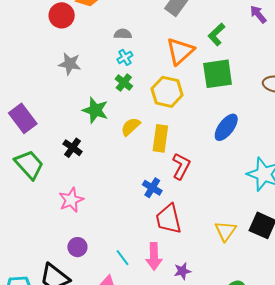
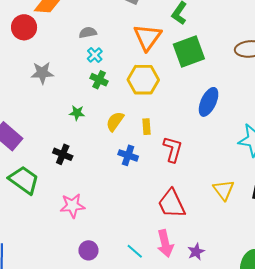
green star: (95, 110) -> (77, 113), size x0.6
yellow rectangle: (160, 138) -> (147, 127), size x0.6
blue cross: (152, 188) -> (128, 155), moved
pink star: (71, 200) -> (72, 206), turned 30
yellow triangle: (226, 231) -> (224, 190), moved

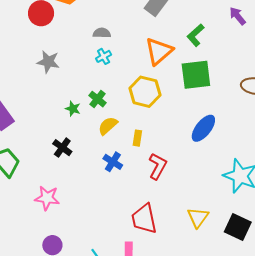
green cross: (99, 80) -> (97, 99), moved
black cross: (63, 154) -> (62, 148), moved

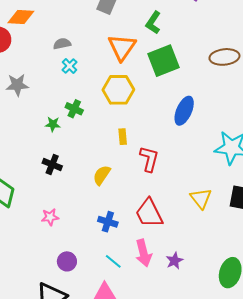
yellow semicircle: (108, 126) -> (102, 175), moved
blue cross: (113, 162) -> (108, 222), moved
pink star: (47, 198) -> (50, 217), size x0.7

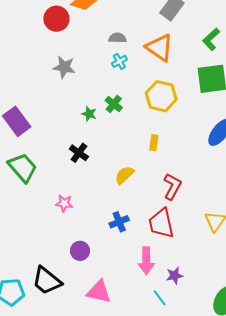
orange triangle: (122, 47) -> (160, 48), moved, turned -44
red L-shape: (149, 159) -> (172, 186), moved
blue cross: (108, 222) -> (119, 222), turned 36
purple circle: (67, 261) -> (80, 251), moved
cyan line: (113, 261) -> (159, 298), moved

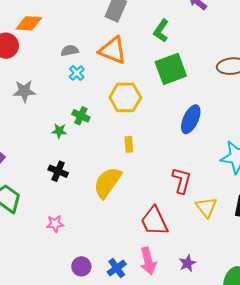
yellow semicircle: (124, 175) -> (107, 183), size x1.6
red L-shape: (172, 186) -> (182, 180), moved
blue cross: (119, 222) -> (117, 268), moved
purple star: (175, 276) -> (188, 263), moved

